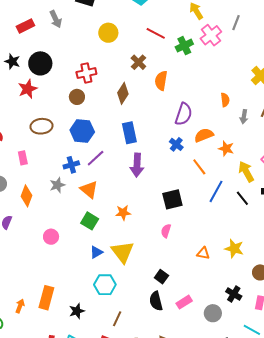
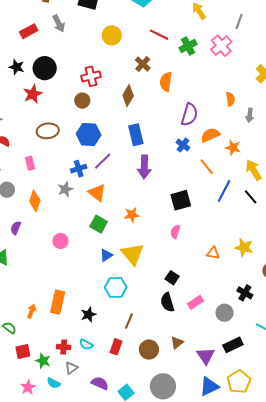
pink cross: (211, 35) -> (221, 46), moved

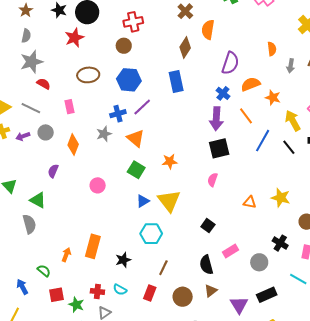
brown diamond: (128, 96) -> (185, 48), moved
purple arrow: (144, 167) -> (216, 119), moved
black semicircle: (167, 302) -> (206, 265), moved

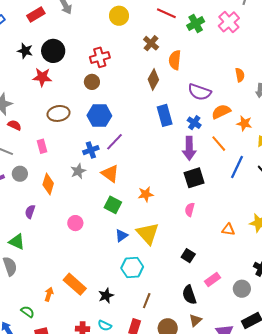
red star: (74, 38) -> (42, 77), turned 30
purple semicircle: (230, 63) -> (200, 92), turned 95
blue rectangle: (176, 82) -> (165, 115), moved
orange rectangle: (93, 246) -> (75, 284), turned -60

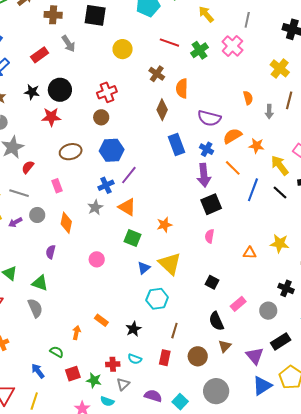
red semicircle: (14, 125) -> (28, 167), turned -72
orange rectangle: (75, 284) -> (101, 320), size x0.6

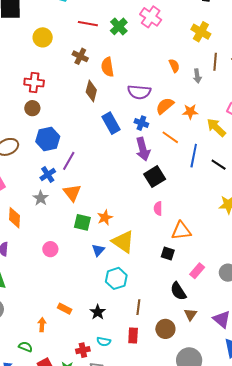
red cross: (107, 92) -> (34, 83), turned 36
black line: (280, 192) -> (219, 165), moved
orange triangle: (127, 207) -> (72, 193), turned 30
orange star: (164, 225) -> (105, 218), moved
orange triangle: (250, 253) -> (181, 231), moved, size x1.5

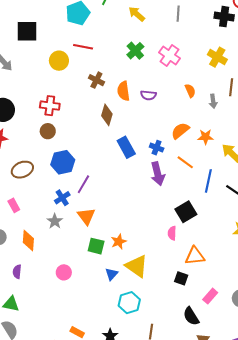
pink cross: (151, 17) -> (169, 55), moved
red line: (88, 24) -> (83, 47), moved
purple semicircle: (139, 92) -> (148, 95), moved, size x0.7
black square: (155, 177) -> (186, 212), moved

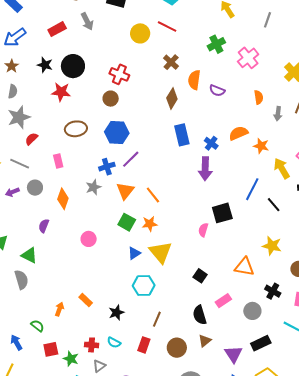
orange line: (185, 162) -> (153, 195), moved
orange triangle: (195, 256) -> (244, 267), moved

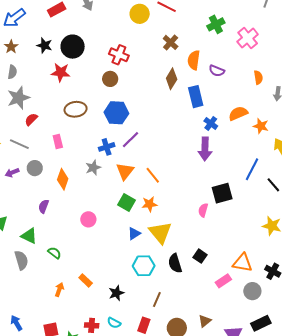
blue rectangle: (182, 135) -> (196, 97), moved
orange triangle: (244, 267) -> (242, 263), moved
black semicircle: (200, 315) -> (175, 263), moved
green semicircle: (37, 326) -> (54, 253), moved

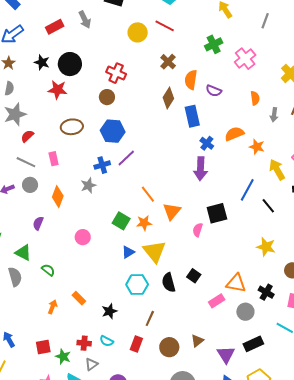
gray line: (19, 144) -> (26, 162), moved
orange triangle: (125, 171) -> (172, 211), moved

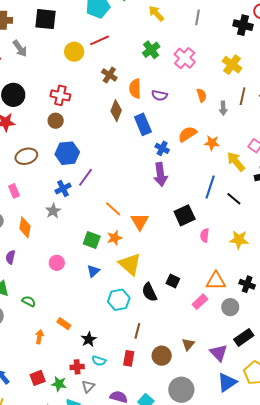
red line: (165, 26) -> (100, 40), turned -42
pink semicircle: (198, 230) -> (205, 235), moved
blue triangle: (128, 252) -> (93, 271), moved
black star: (109, 311) -> (89, 339), moved

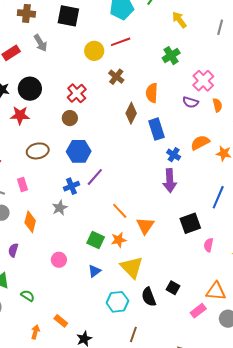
pink cross: (185, 58) -> (203, 81), moved
brown cross: (109, 75) -> (116, 77), moved
red cross: (60, 95) -> (77, 93), turned 30
purple semicircle: (159, 95) -> (190, 102), moved

